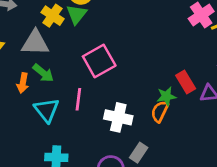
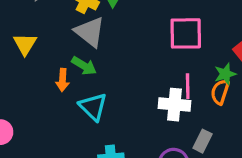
gray triangle: (35, 43) -> (90, 32), moved, turned 44
pink square: (99, 61) -> (186, 33), moved, turned 36
pink line: (78, 99) -> (188, 86), moved

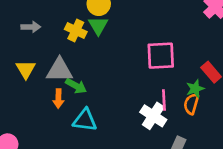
gray triangle: (90, 32) -> (59, 70), moved, turned -36
white cross: (175, 105) -> (153, 116), turned 30
cyan triangle: (93, 107) -> (85, 120), turned -35

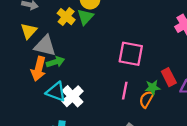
yellow triangle: (26, 69) -> (29, 31), moved
green arrow: (76, 86) -> (55, 62), turned -60
orange arrow: (58, 98) -> (39, 69), size x1.5
white cross: (153, 116) -> (73, 96), moved

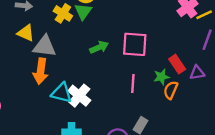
yellow triangle: (29, 31) -> (26, 33), turned -42
green arrow: (55, 62) -> (99, 47), moved
orange semicircle: (146, 99) -> (171, 90), moved

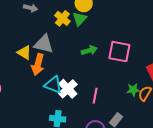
yellow triangle: (26, 33) -> (24, 53), moved
green star: (161, 77) -> (133, 90), moved
pink line: (133, 83) -> (95, 96), moved

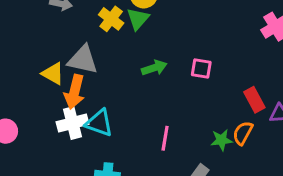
pink square: (119, 52) -> (201, 68), size x0.6
white cross: (68, 89) -> (72, 123), moved, turned 30
green star: (133, 90) -> (221, 140), moved

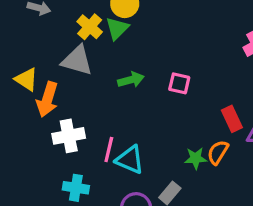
gray triangle: (83, 60) -> (77, 61), moved
white cross: (72, 123) -> (69, 136), moved
cyan triangle: (99, 123) -> (130, 160), moved
pink line: (165, 138) -> (109, 149), moved

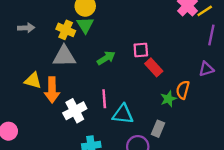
red rectangle: (232, 119) -> (154, 67), moved
pink line: (109, 149) -> (104, 99), moved

